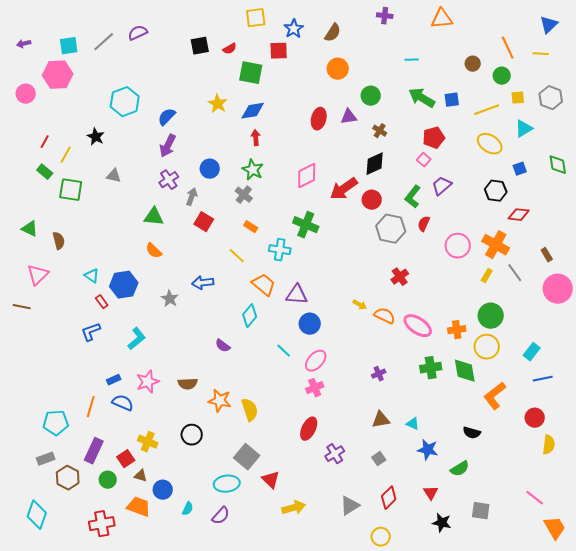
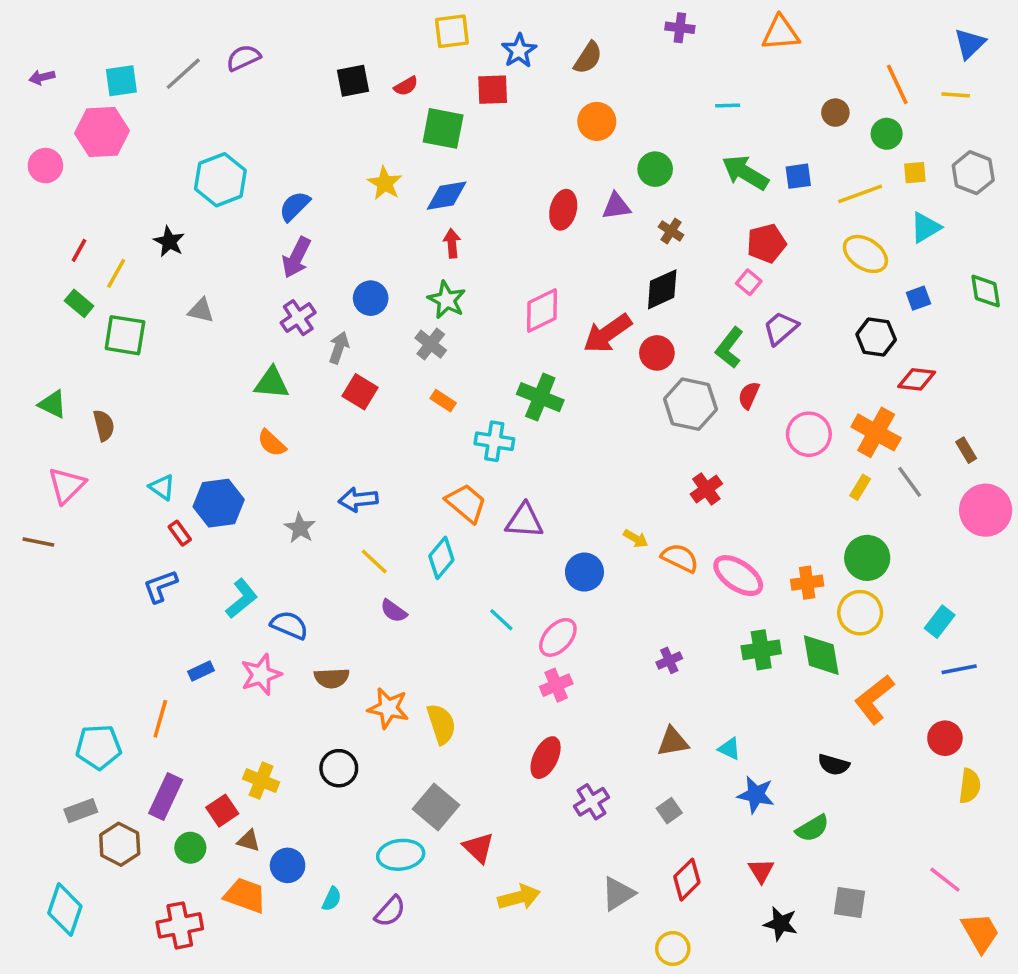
yellow line: (237, 256) -> (374, 561), moved
blue circle: (310, 324) -> (584, 572), moved
blue semicircle: (123, 403) -> (289, 625), moved

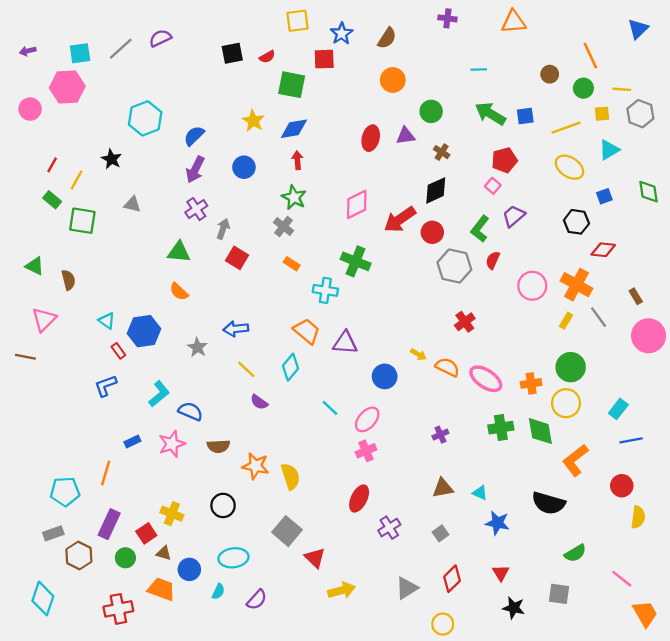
yellow line: (956, 95) -> (622, 89), moved
blue circle: (371, 298) -> (244, 167), moved
black semicircle: (834, 765) -> (549, 503), size x1.6
green semicircle: (812, 828) -> (575, 553), moved
cyan ellipse: (401, 855) -> (234, 558), moved

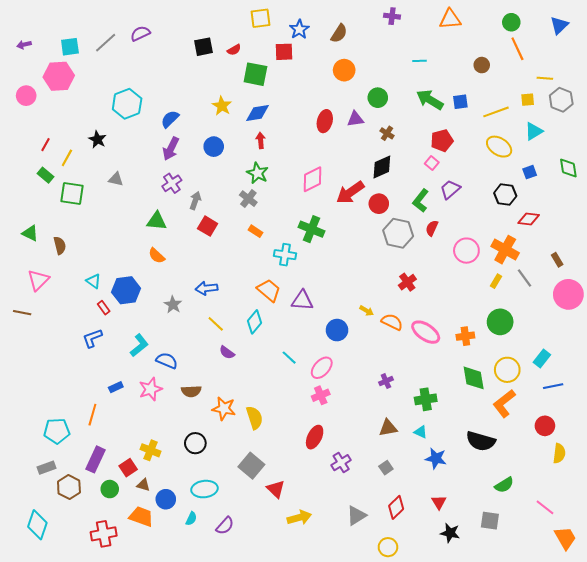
green circle: (583, 88) -> (511, 22), moved
yellow circle: (566, 403) -> (507, 370), moved
green cross: (501, 428) -> (426, 399), moved

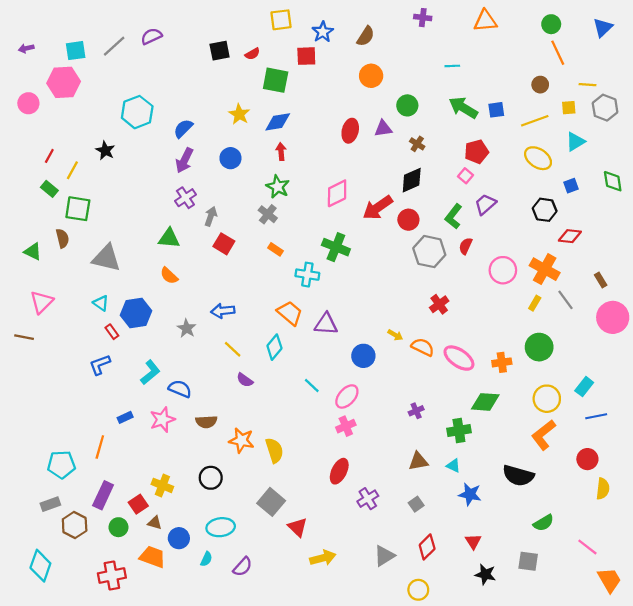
brown circle: (482, 65) -> (540, 85), moved
gray triangle: (116, 179) -> (106, 258), moved, size x1.8
brown semicircle: (60, 245) -> (62, 238), moved
green diamond: (474, 378) -> (485, 402), moved, turned -76

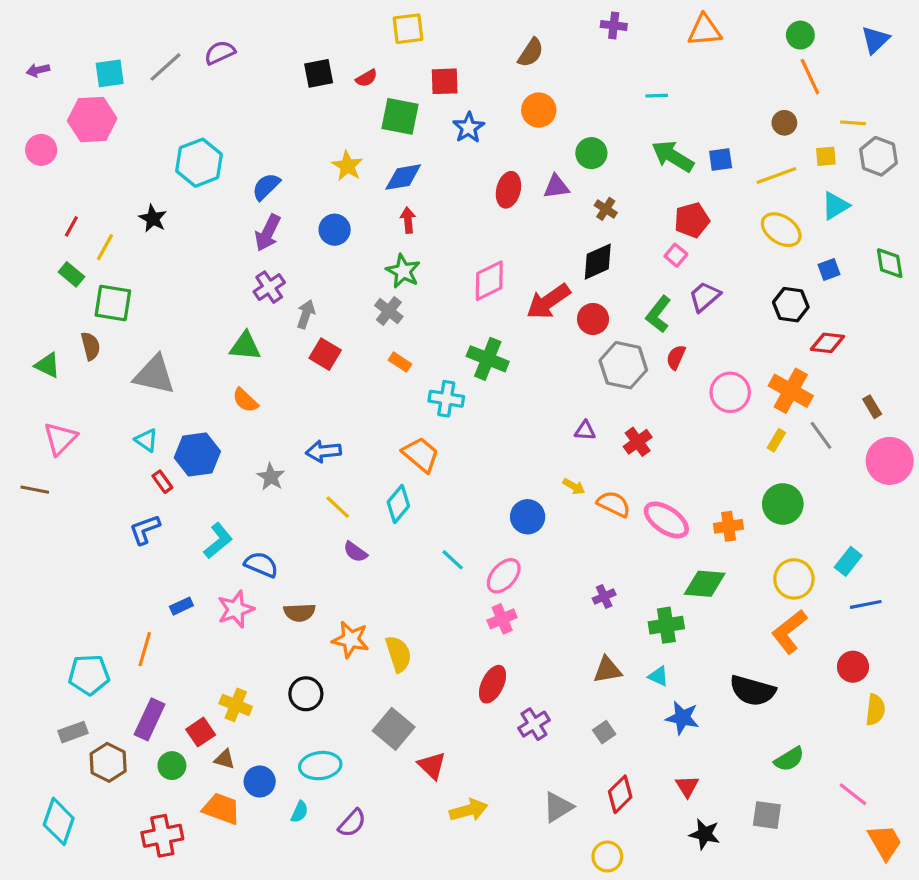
blue star: (323, 32) -> (469, 128), moved
purple triangle: (326, 324) -> (585, 431), moved, size x0.6

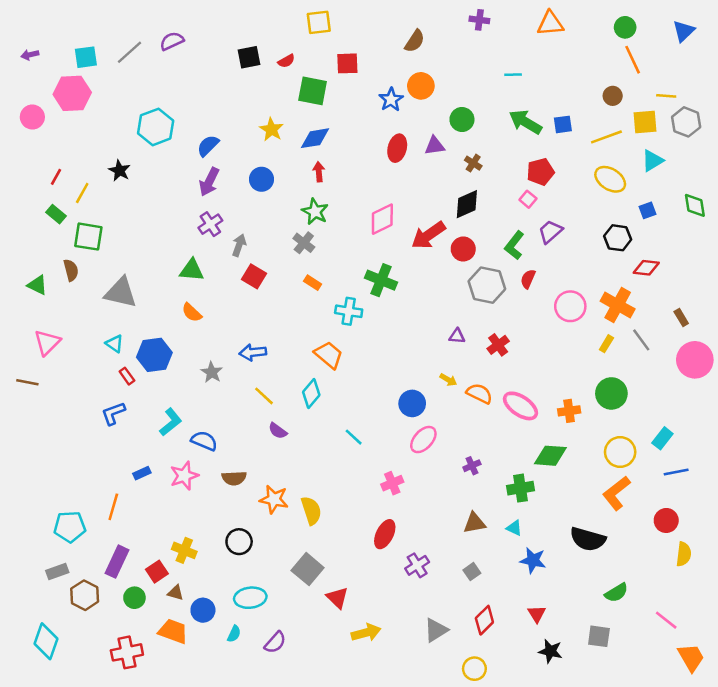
blue star: (469, 128) -> (391, 100), moved
yellow square: (826, 156) -> (645, 122), size x1.5
pink ellipse: (504, 576) -> (423, 440), moved

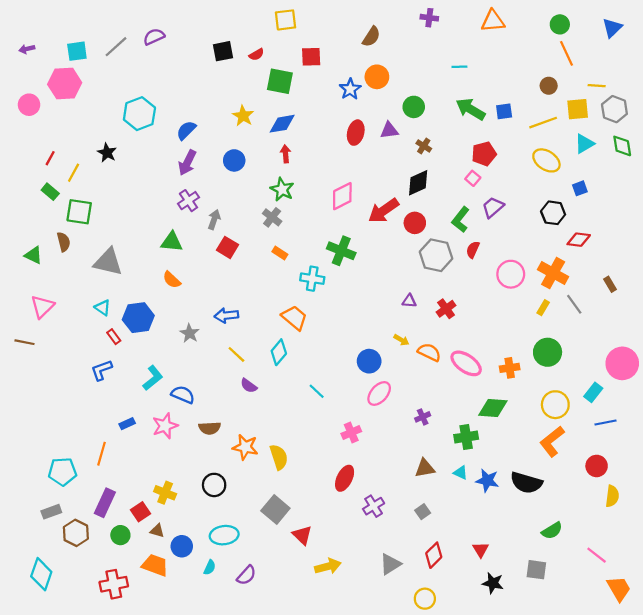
green diamond: (695, 205) -> (622, 146), moved
pink circle: (695, 360) -> (622, 363), moved
blue star: (533, 560) -> (487, 480), moved

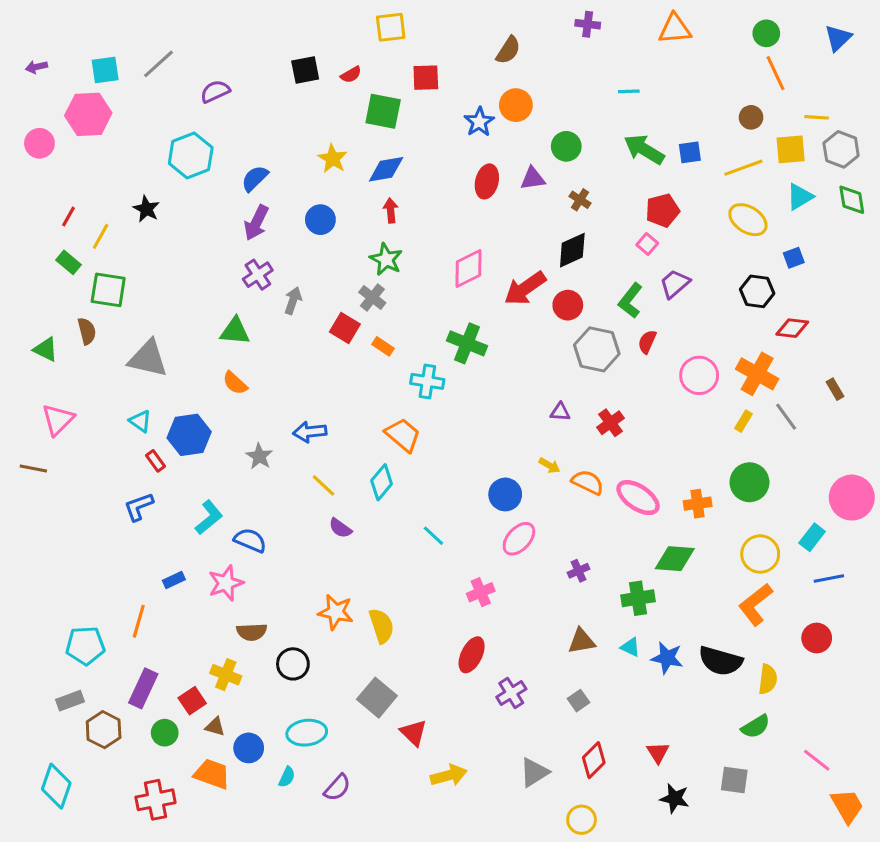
purple semicircle: (154, 37) -> (215, 91), moved
red square: (227, 247) -> (345, 328), moved
brown semicircle: (210, 428) -> (252, 632), moved
yellow semicircle: (612, 496) -> (768, 679), moved

